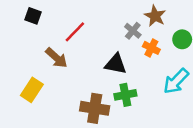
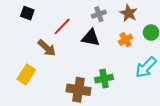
gray cross: (133, 31) -> (99, 14), moved, turned 32
orange cross: (151, 48) -> (125, 40), turned 32
black triangle: (116, 64) -> (91, 38), moved

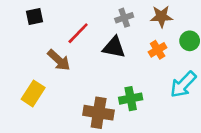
black square: (27, 13) -> (34, 16), turned -32
brown star: (129, 13) -> (161, 16), turned -30

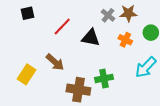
gray cross: (124, 18) -> (108, 15), moved, turned -32
orange cross: (158, 50) -> (125, 40), turned -32
brown arrow: (59, 60) -> (55, 62), moved

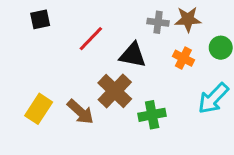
gray cross: (108, 15) -> (158, 22), turned -32
brown arrow: (55, 62) -> (80, 112), moved
brown cross: (78, 90) -> (115, 91), moved, turned 35

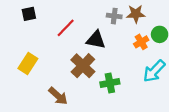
orange cross: (183, 58) -> (141, 42), moved, turned 32
yellow rectangle: (39, 109) -> (28, 64), moved
brown arrow: (80, 112) -> (58, 96), moved

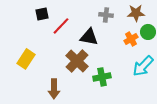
black square: (29, 14) -> (42, 14), moved
brown star: (136, 14) -> (136, 13), moved
brown arrow: (58, 96) -> (54, 89), turned 48

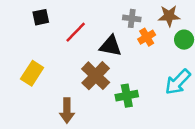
black square: (42, 14) -> (41, 17), moved
orange cross: (131, 39) -> (147, 37), moved

